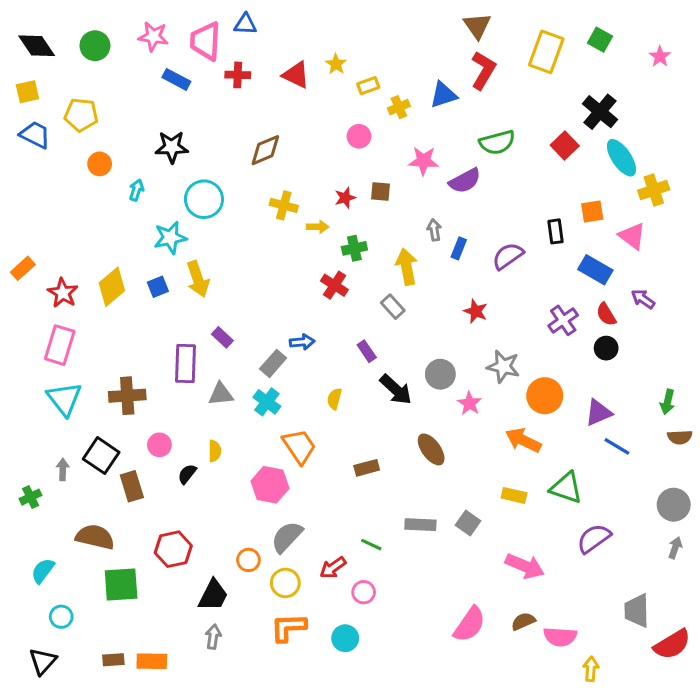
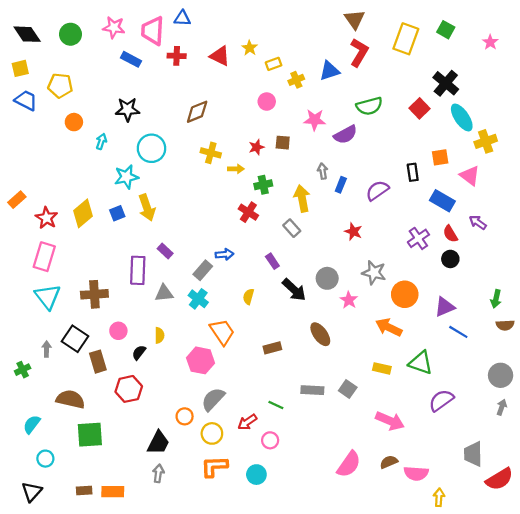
red hexagon: (173, 549) -> (129, 389), moved

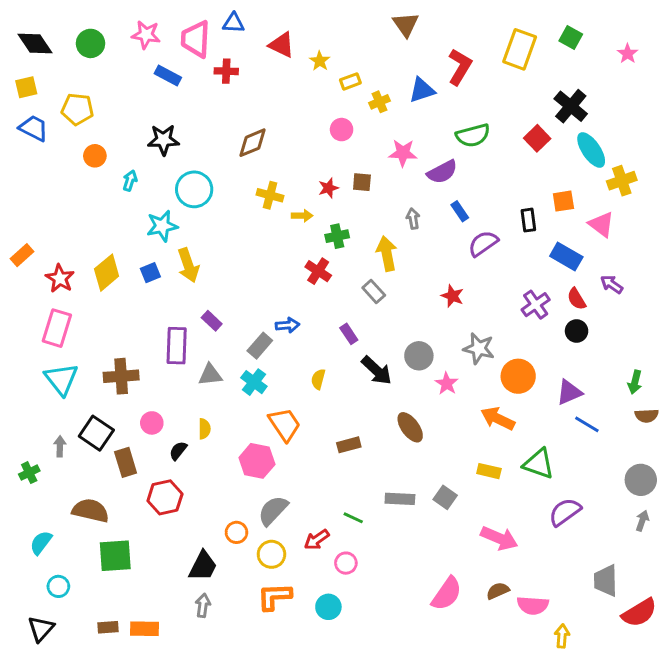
brown triangle: (355, 19) -> (406, 24), moved
red triangle: (220, 56) -> (282, 45), moved
blue rectangle: (341, 185) -> (460, 211), moved, turned -56

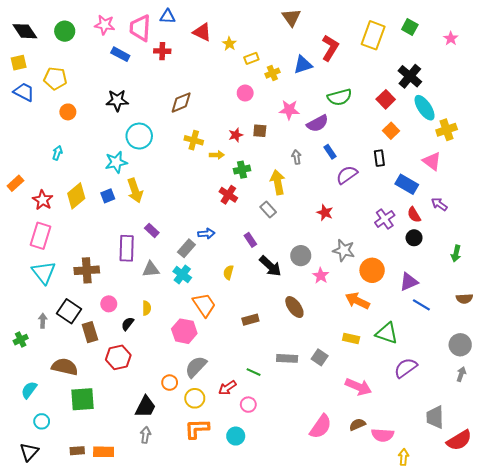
cyan arrow: (130, 181) -> (57, 153), moved
orange square: (563, 201) -> (391, 131), moved, turned -35
green arrow: (635, 382) -> (456, 254), moved

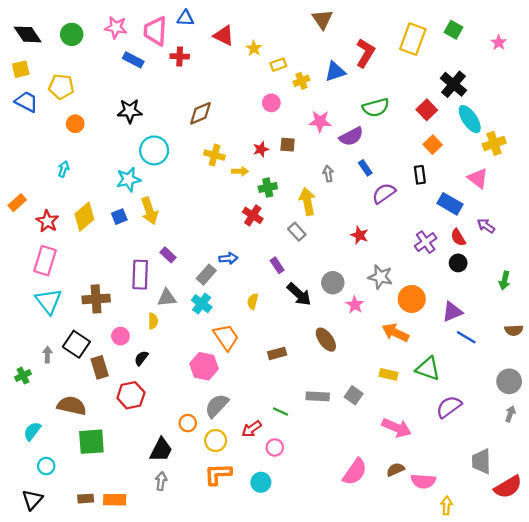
yellow semicircle: (147, 308) -> (153, 321), moved

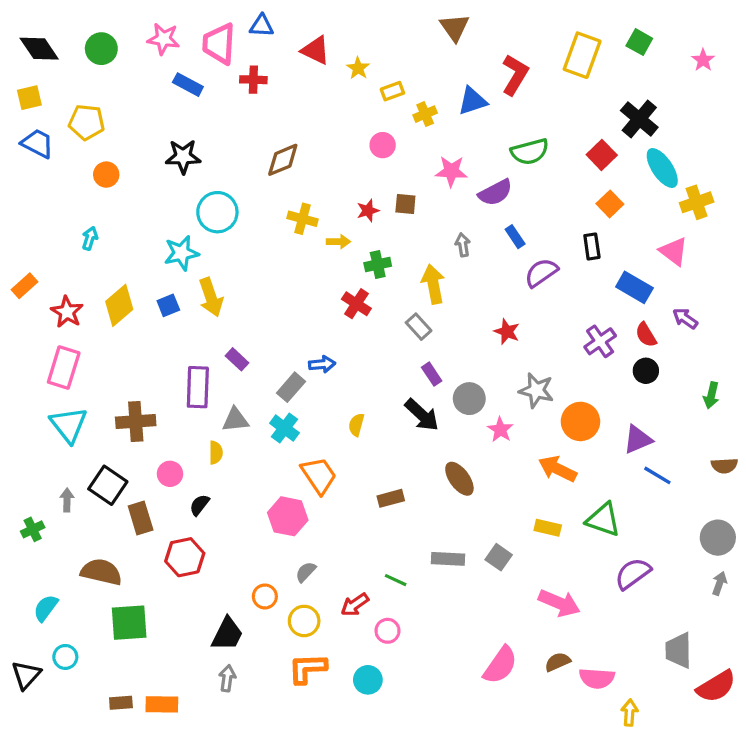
purple rectangle: (277, 265) -> (432, 374), moved
gray semicircle: (217, 406) -> (306, 572), size x0.6
black triangle: (32, 500) -> (26, 675), moved

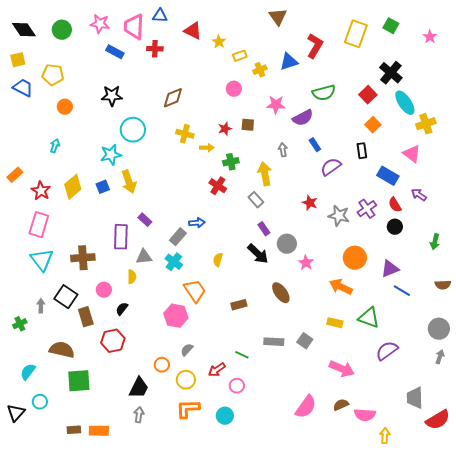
gray star: (536, 390) -> (339, 216), moved

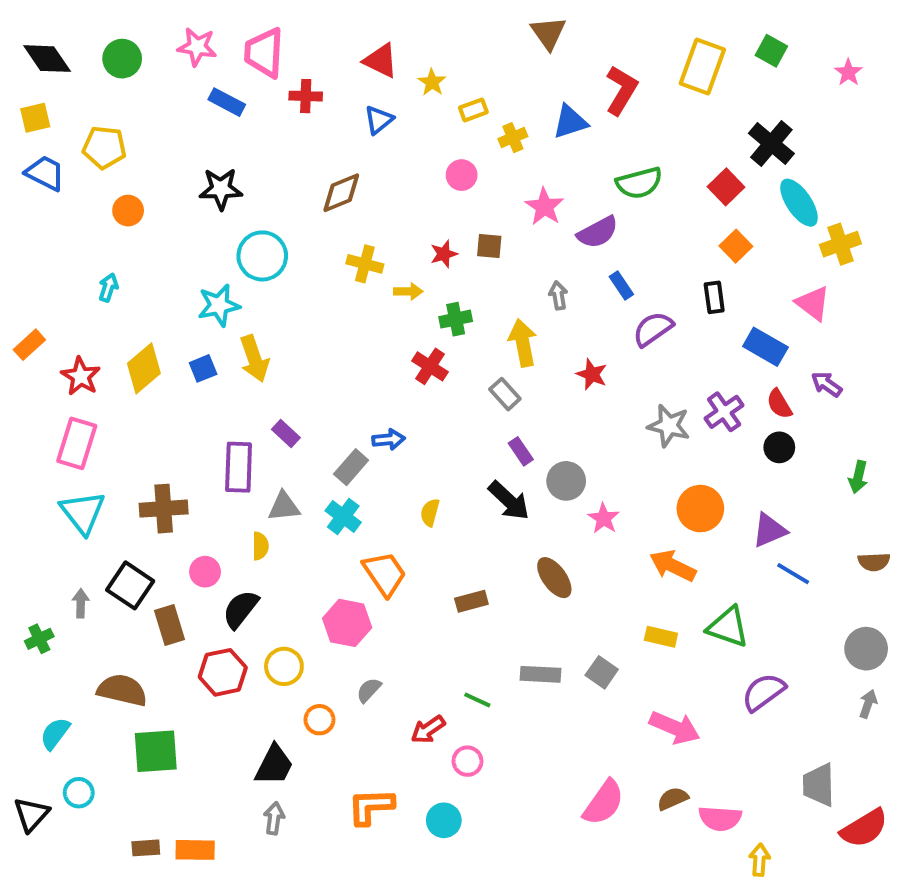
blue triangle: (160, 16) -> (379, 120), moved, turned -42
pink star: (276, 105) -> (544, 207), turned 30
red star: (310, 203) -> (592, 374), moved
black semicircle: (122, 309) -> (241, 609), size x1.5
yellow circle: (186, 380) -> (284, 666), moved

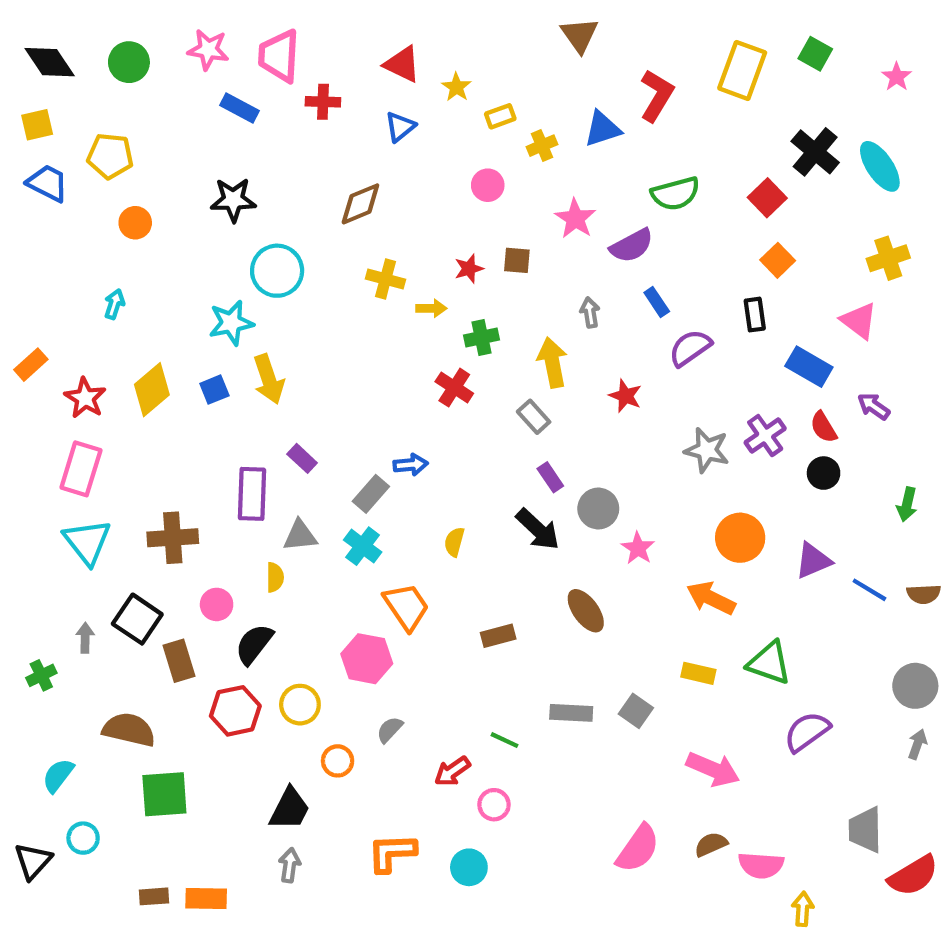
cyan ellipse: (799, 203) -> (880, 166), moved
blue line: (793, 574) -> (869, 590), moved

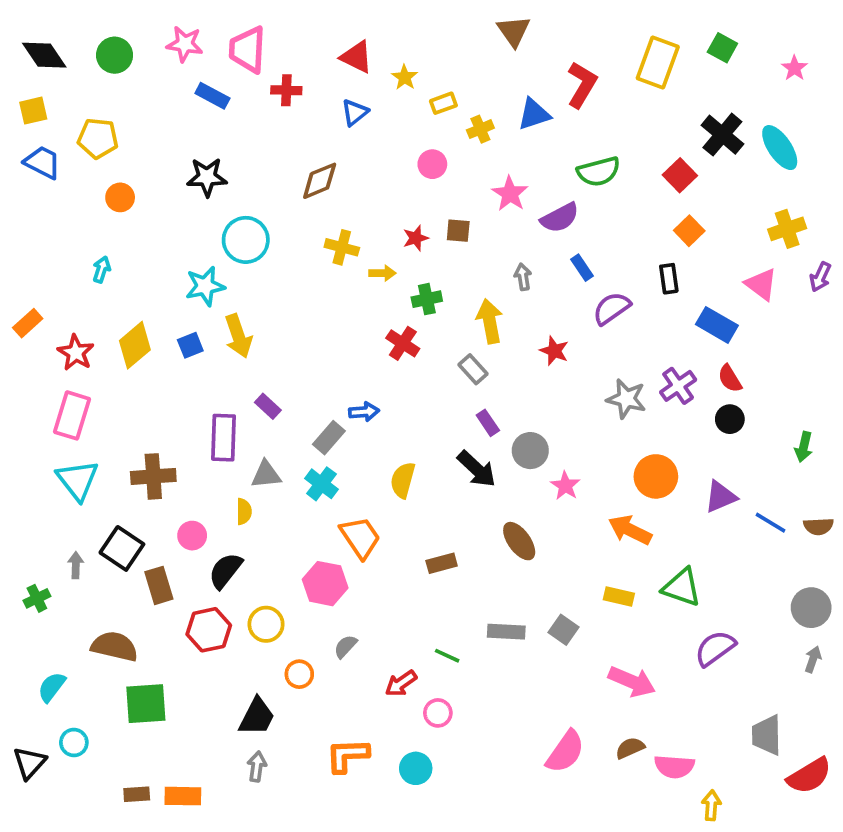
purple arrow: (874, 406) -> (820, 277), moved, turned -100
yellow semicircle: (454, 542) -> (403, 480), size x1.4

